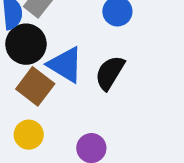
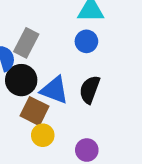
yellow circle: (29, 135) -> (43, 135), moved

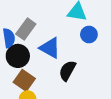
blue circle: (86, 41) -> (89, 34), moved
blue triangle: (54, 90) -> (50, 48), moved

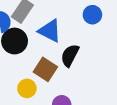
brown square: (24, 80) -> (45, 69), moved

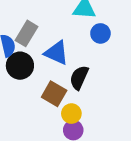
yellow circle: (27, 88) -> (71, 114), moved

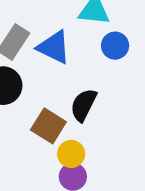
blue triangle: (57, 53) -> (54, 47), moved

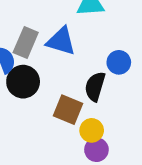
blue circle: (115, 46) -> (119, 62), moved

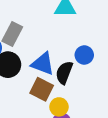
blue triangle: (61, 41) -> (43, 64), moved

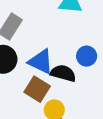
black semicircle: (64, 73) -> (63, 73), turned 80

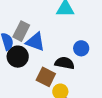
blue triangle: (41, 62) -> (35, 42), moved

